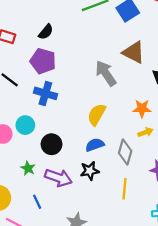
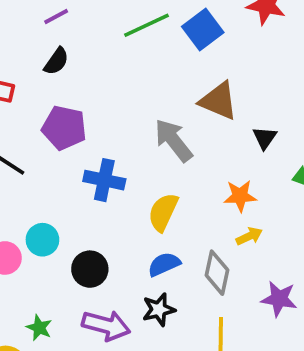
black semicircle: (46, 32) -> (56, 61), moved
blue cross: (45, 93) -> (104, 180), moved
green star: (28, 168) -> (39, 328), moved

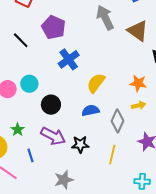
gray arrow: (174, 140) -> (105, 18), moved
blue cross: (104, 180) -> (69, 59), turned 30
black star: (159, 310) -> (80, 144), moved

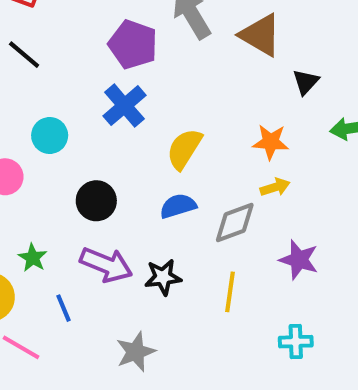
purple pentagon: (54, 27) -> (133, 44), moved
black line: (21, 40) -> (24, 55), moved
cyan circle: (29, 84) -> (50, 135), moved
gray diamond: (117, 121) -> (235, 222), turned 50

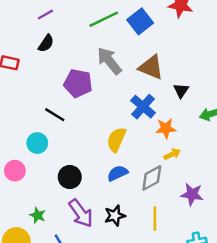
black line: (24, 55) -> (55, 115), moved
blue cross: (125, 106) -> (143, 107), moved
purple arrow: (106, 265) -> (81, 213), turned 40

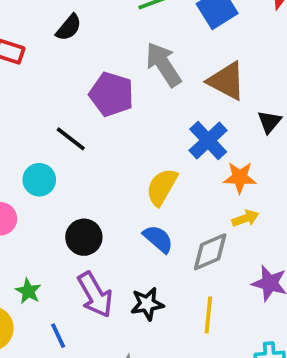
blue semicircle: (118, 173) -> (158, 239), turned 60

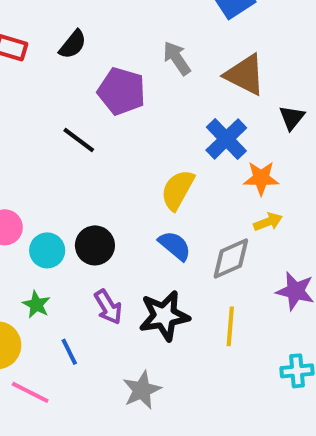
black semicircle: (69, 27) -> (73, 44), moved
gray arrow: (163, 64) -> (177, 58), size x0.7
cyan circle: (39, 180) -> (47, 250), moved
purple arrow: (95, 295) -> (108, 307), size x0.7
black star: (147, 304) -> (164, 316), size x1.4

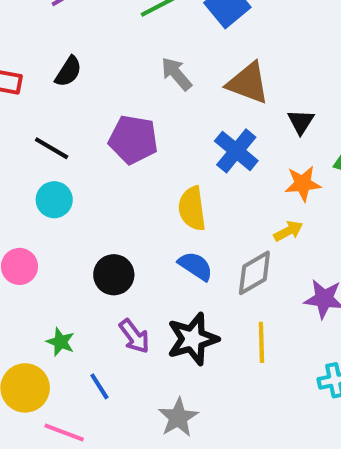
purple pentagon: (122, 91) -> (133, 140), moved
black line: (79, 140) -> (52, 148), moved
orange star: (261, 178) -> (303, 184), moved
yellow semicircle: (178, 190) -> (192, 209), turned -30
cyan circle: (47, 250) -> (54, 200), moved

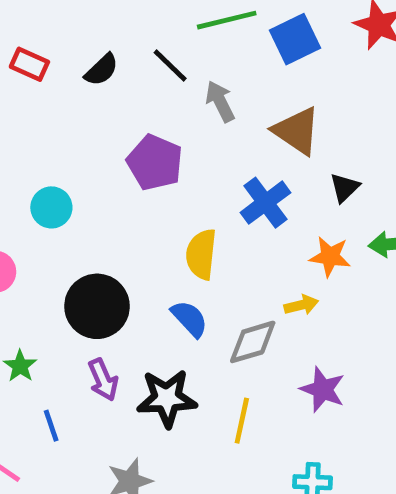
black line: (52, 148) -> (170, 65), moved
black circle: (114, 275) -> (97, 306), size x1.4

